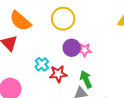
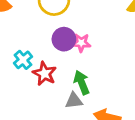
red star: (58, 74) -> (44, 74), turned 30

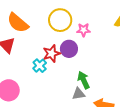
pink star: (81, 43) -> (83, 30), moved
red star: (44, 74) -> (52, 54), moved, turned 30

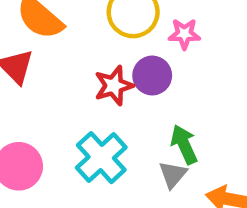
cyan cross: (40, 66) -> (101, 158), moved, size x1.6
gray triangle: (79, 94) -> (173, 175), turned -40

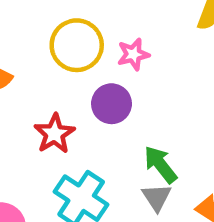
red star: (114, 86) -> (54, 134), moved

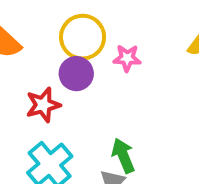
purple circle: (111, 104) -> (76, 74), moved

